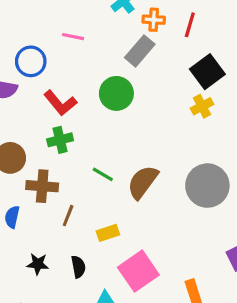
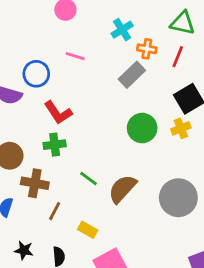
green circle: (116, 93) -> (142, 128), moved
yellow rectangle: (108, 233) -> (88, 230), turned 42

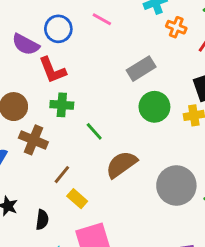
gray rectangle: (132, 75) -> (141, 69), moved
red L-shape: (58, 113) -> (52, 70), moved
green line: (89, 178) -> (94, 131), moved
brown line: (55, 211) -> (62, 175), moved

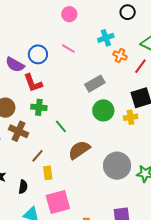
yellow rectangle: (77, 199) -> (48, 173), turned 40

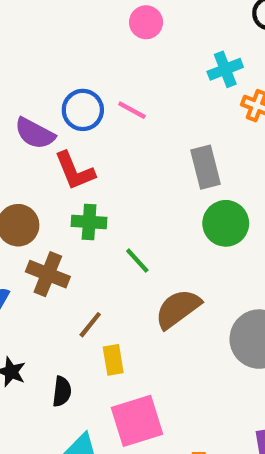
pink line: (68, 49) -> (132, 110), moved
gray rectangle: (95, 84) -> (206, 167), turned -72

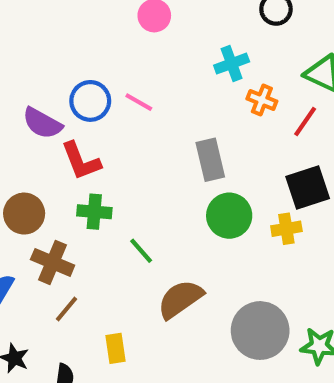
brown line: (90, 325) -> (66, 309), moved

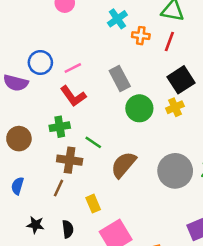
pink line: (139, 102) -> (73, 68), moved, turned -42
red L-shape: (81, 161) -> (73, 96), moved
brown cross: (53, 262) -> (70, 160), moved

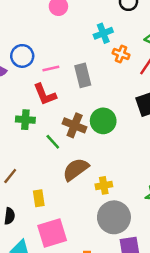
gray rectangle: (120, 79) -> (83, 75), moved
yellow cross: (175, 107) -> (104, 185), moved
brown cross: (70, 160) -> (75, 125), moved
gray circle: (175, 171) -> (114, 217), moved

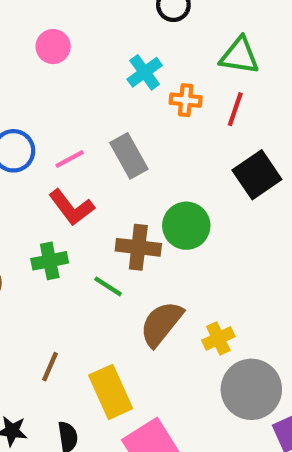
yellow rectangle: (39, 198) -> (111, 392), size x1.6

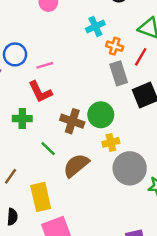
gray rectangle: (129, 156) -> (119, 73), moved
green line: (108, 286) -> (48, 149), moved
yellow cross: (218, 338) -> (111, 142), moved
gray circle: (251, 389) -> (130, 168), moved

